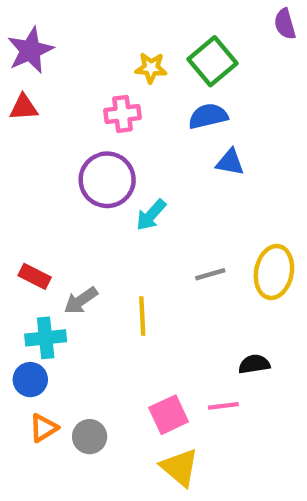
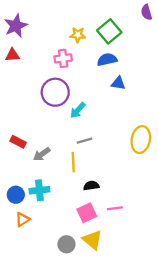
gray line: (210, 274) -> (84, 141), moved
cyan cross: (46, 338) -> (39, 190), moved
black semicircle: (254, 364) -> (91, 186), moved
gray circle: (90, 437) -> (66, 244), moved

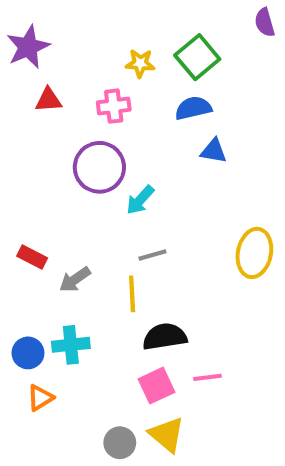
red triangle: (12, 55) -> (48, 100), moved
black semicircle: (91, 186) -> (165, 337), size x1.5

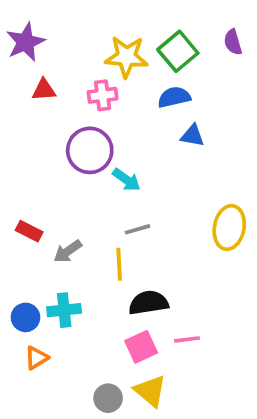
purple semicircle: (265, 22) -> (233, 42), moved
yellow star: (140, 63) -> (126, 57), size x1.6
cyan arrow: (140, 200) -> (126, 180), turned -96

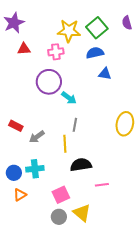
gray line: (137, 229) -> (75, 125), turned -64
pink square: (141, 347) -> (61, 195), moved

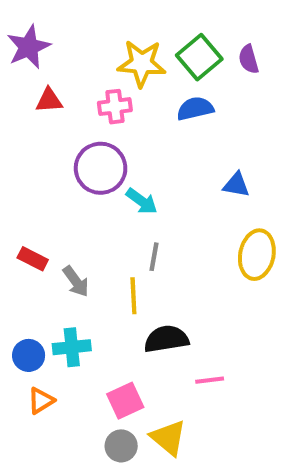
purple semicircle: (127, 23) -> (249, 59), moved
blue triangle: (105, 74) -> (236, 185), moved
gray arrow: (37, 137) -> (76, 281), turned -91

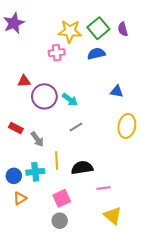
red triangle: (49, 100) -> (24, 81), moved
purple circle: (101, 168) -> (44, 96), moved
gray line: (154, 257) -> (76, 127), turned 48
yellow line: (133, 296) -> (57, 161), moved
yellow triangle: (168, 438) -> (113, 216), moved

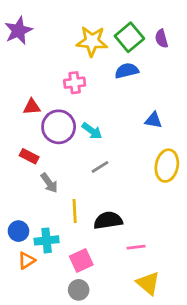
pink cross: (57, 53) -> (75, 83), moved
red rectangle: (16, 128) -> (29, 156), moved
cyan cross: (35, 172) -> (47, 240), moved

